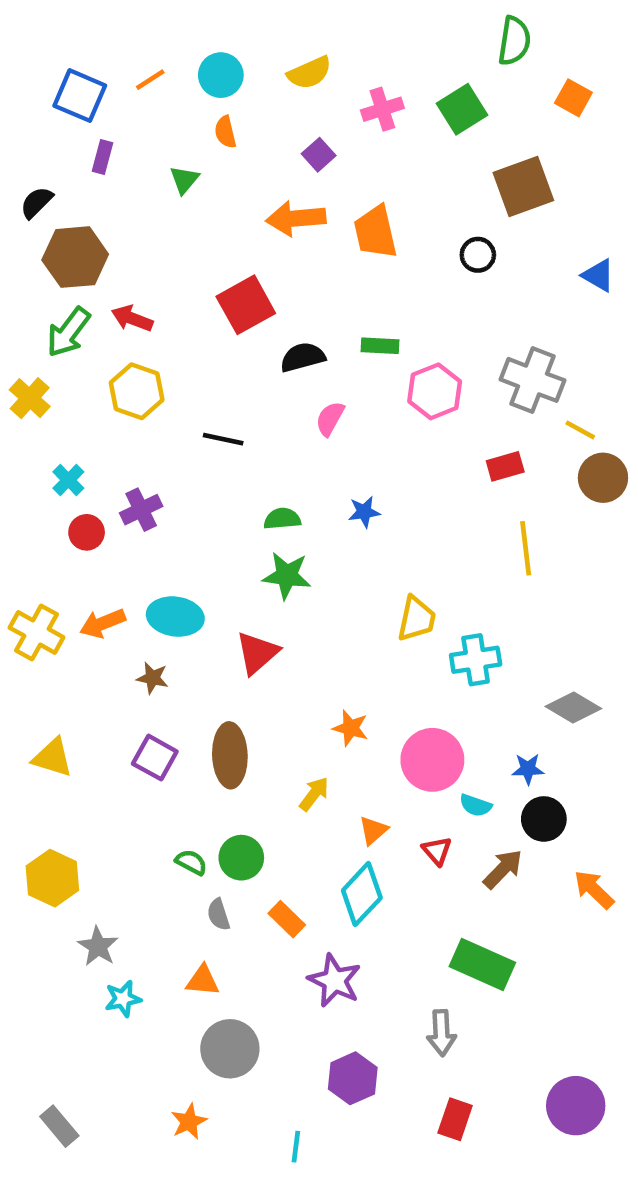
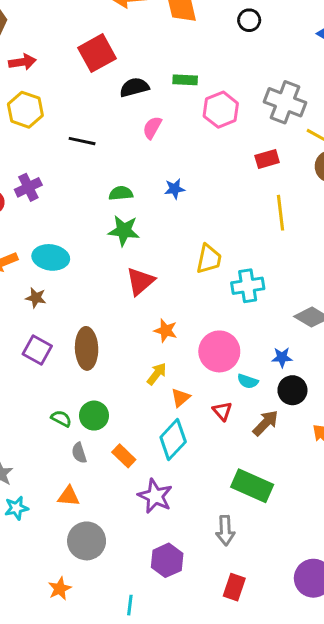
red arrow: (132, 318) -> (22, 62), turned 150
red triangle: (257, 653) -> (140, 281), moved
yellow arrow: (314, 794) -> (157, 374), moved

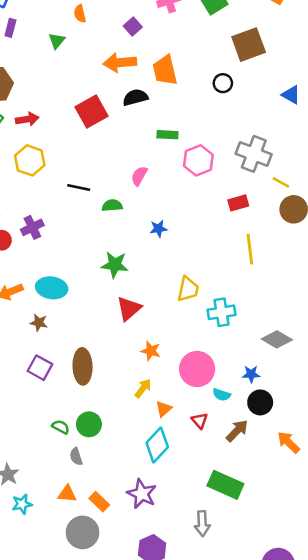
black semicircle: (134, 87) -> (135, 97), moved
green semicircle: (121, 193) -> (112, 205), moved
orange rectangle: (124, 456) -> (99, 502), moved

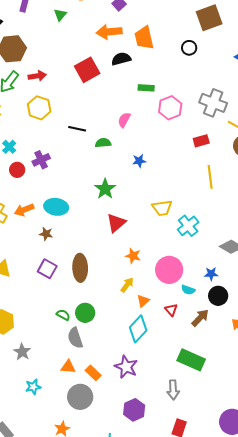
green star: (115, 265) -> (105, 189), turned 30
yellow trapezoid: (188, 289) -> (162, 208), turned 70
cyan cross: (222, 312) -> (188, 226), turned -30
gray semicircle: (76, 456) -> (75, 338), size x1.5
cyan star: (22, 504) -> (33, 387), moved

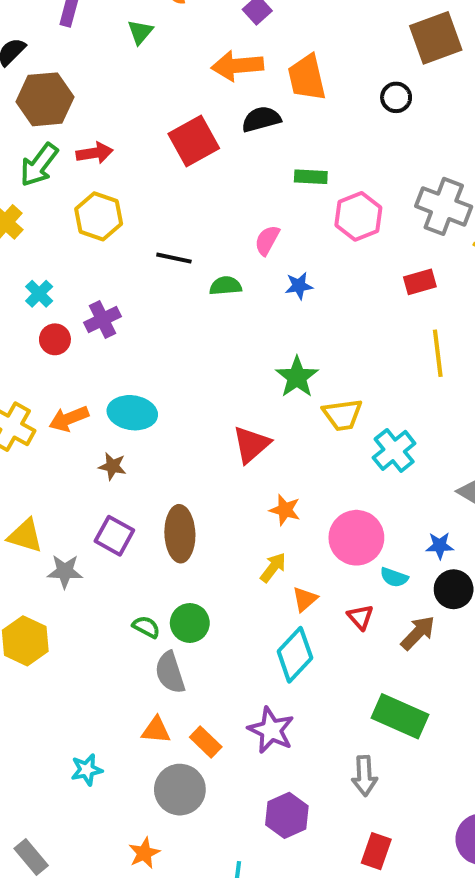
blue star: (139, 161) -> (299, 286), moved
green star: (105, 189) -> (297, 377), moved
gray star: (22, 352) -> (65, 571), moved, turned -30

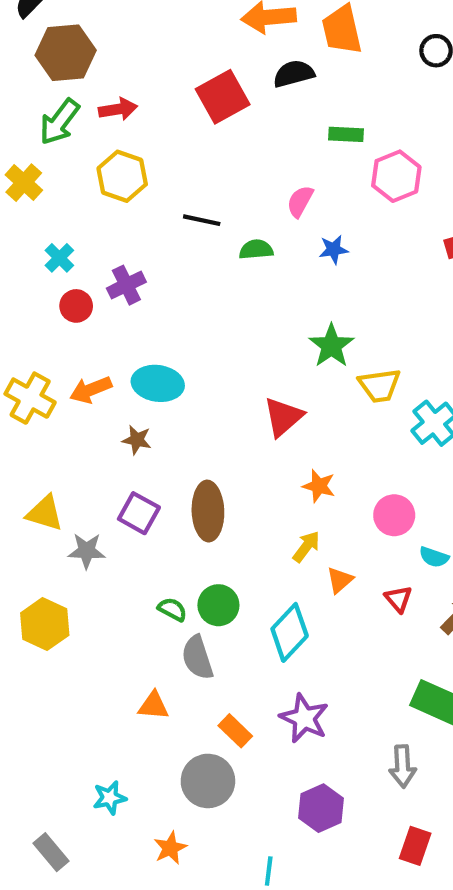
pink circle: (356, 538) -> (394, 515), size x0.7
cyan diamond: (295, 655) -> (290, 632), moved
orange triangle: (156, 730) -> (154, 706), moved
cyan star: (87, 770) -> (110, 798), moved

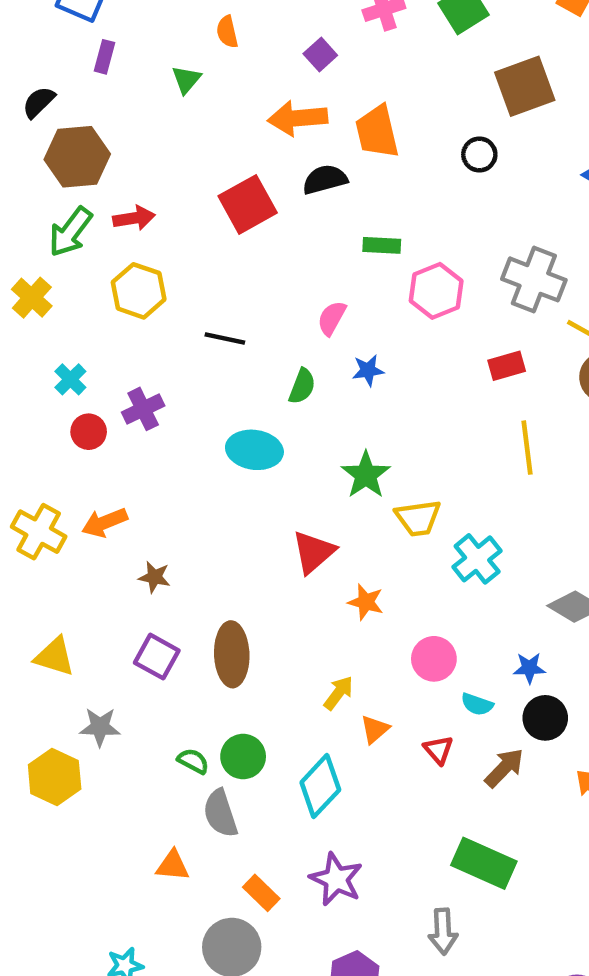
green semicircle: (256, 249) -> (302, 386), moved, turned 116
cyan ellipse: (158, 383) -> (254, 450), moved
orange star: (319, 486) -> (366, 602), moved
gray star: (87, 551) -> (100, 727), moved

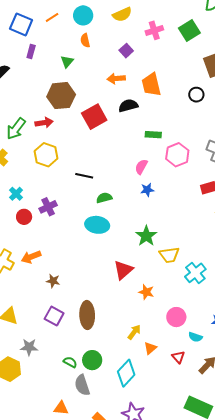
orange arrow: (298, 118) -> (116, 79), size x0.7
brown hexagon: (77, 157) -> (61, 96), moved
pink semicircle: (332, 318) -> (141, 167), moved
green semicircle: (302, 386) -> (104, 198), moved, turned -126

